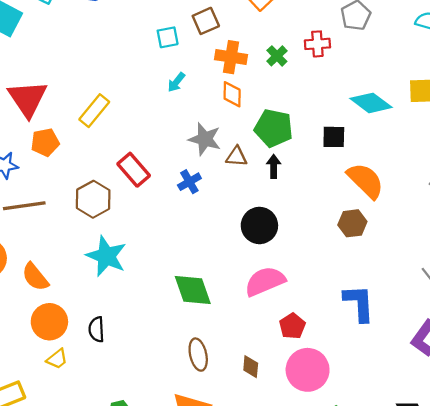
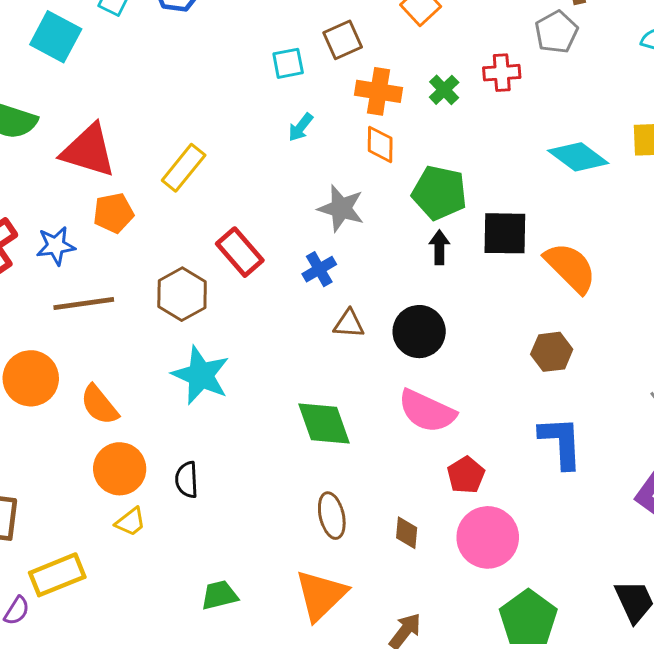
red triangle: (28, 99) -> (88, 151), turned -39
black square: (334, 137) -> (505, 233), moved, size x1.4
brown triangle: (236, 157) -> (349, 324), moved
brown hexagon: (352, 223) -> (552, 352), moved
pink semicircle: (265, 281) -> (427, 411), turned -132

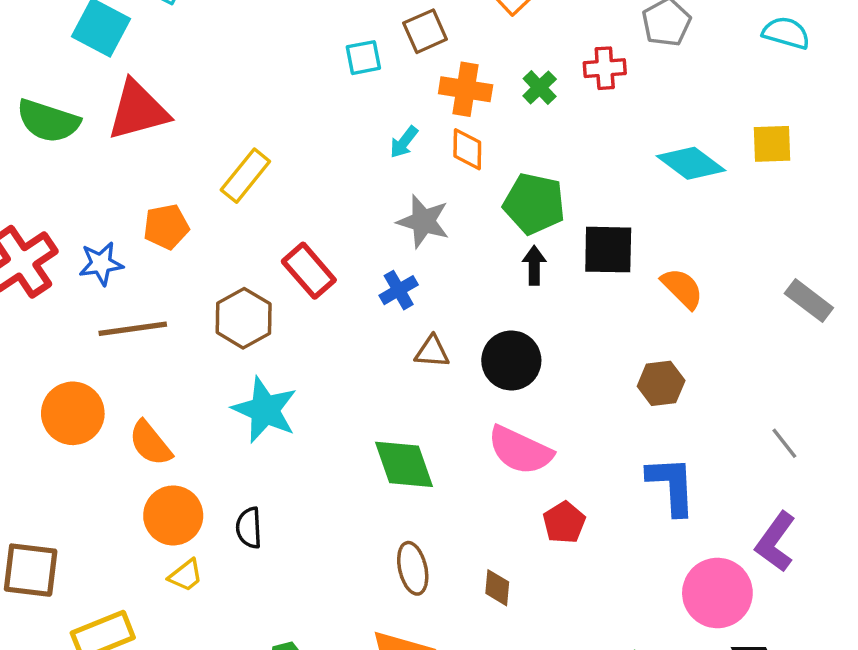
cyan arrow: (301, 127) -> (404, 142), moved
red triangle: (88, 151) -> (138, 110), moved, turned -32
orange semicircle: (570, 268) -> (682, 288), size x0.7
pink circle: (488, 537) -> (717, 593), moved

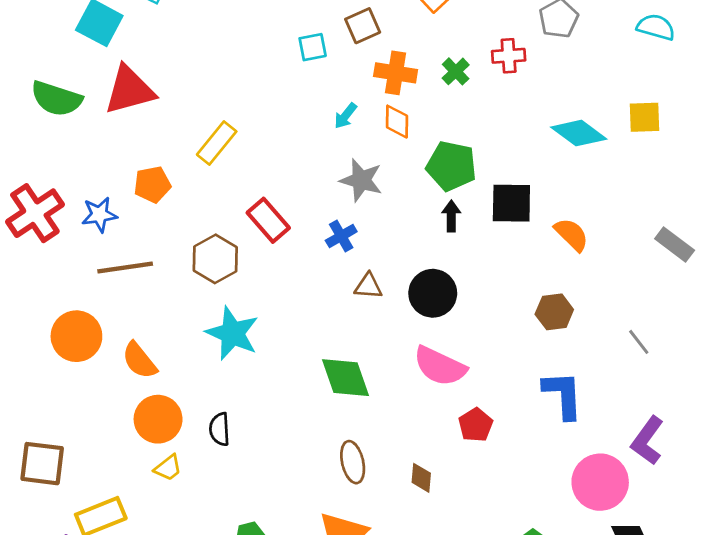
gray line: (784, 443) -> (639, 342), moved

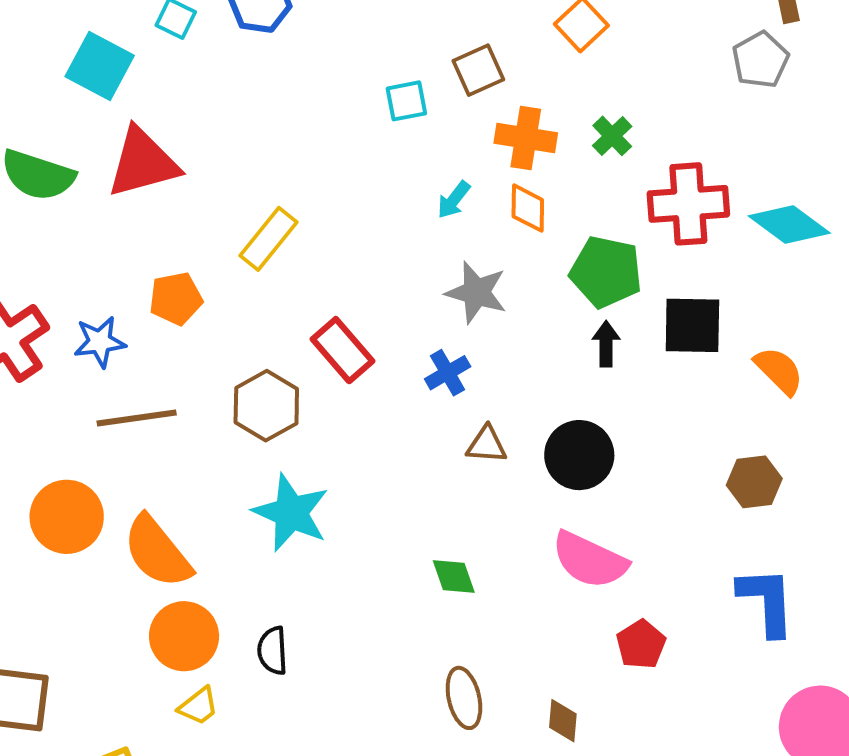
red cross: (509, 56) -> (688, 204), moved, size x1.6
orange semicircle: (139, 361) -> (157, 552), size x1.4
green diamond: (345, 378) -> (454, 577), size x0.6

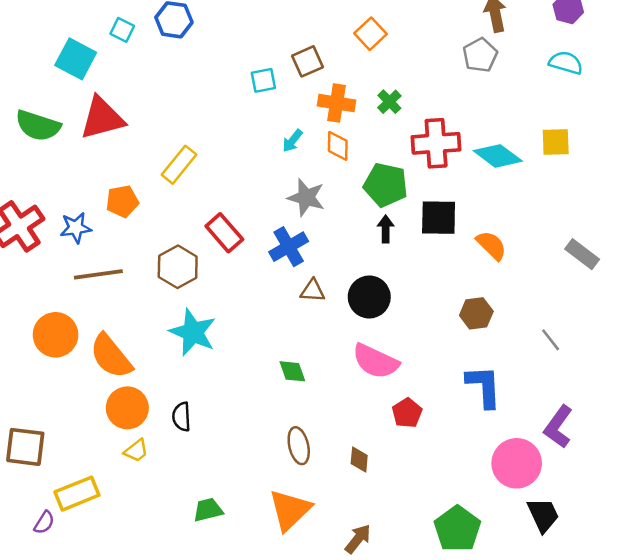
blue cross: (448, 373) -> (289, 247), size x1.4

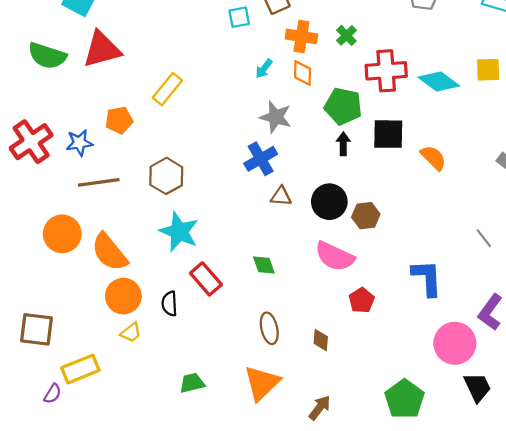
red rectangle: (224, 233) -> (206, 279), moved
brown hexagon: (476, 313) -> (366, 216), moved

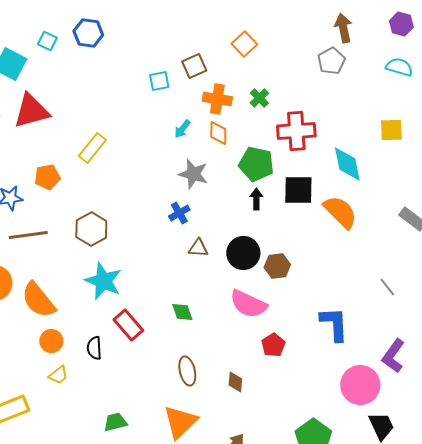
cyan diamond: (439, 82) -> (347, 164), moved, turned 42
orange semicircle: (433, 158) -> (340, 212), size x1.4
blue cross: (261, 159) -> (179, 213), size x0.7
orange circle: (123, 296) -> (51, 341), size x0.7

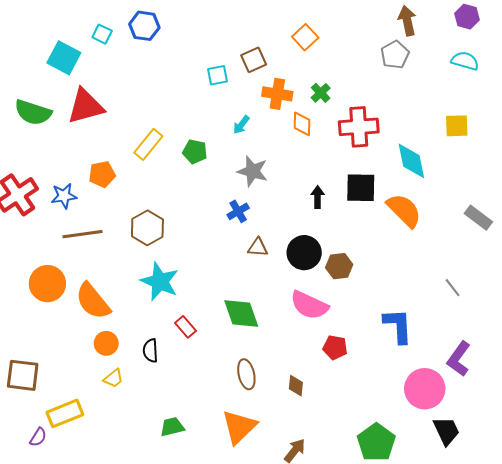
orange diamond: (218, 133) -> (302, 124), moved
green pentagon: (256, 164) -> (195, 152), moved, size x0.7
green diamond: (182, 312) -> (241, 313), size x1.6
red rectangle: (128, 325) -> (186, 327), size x0.7
red pentagon: (273, 345) -> (335, 347), turned -30

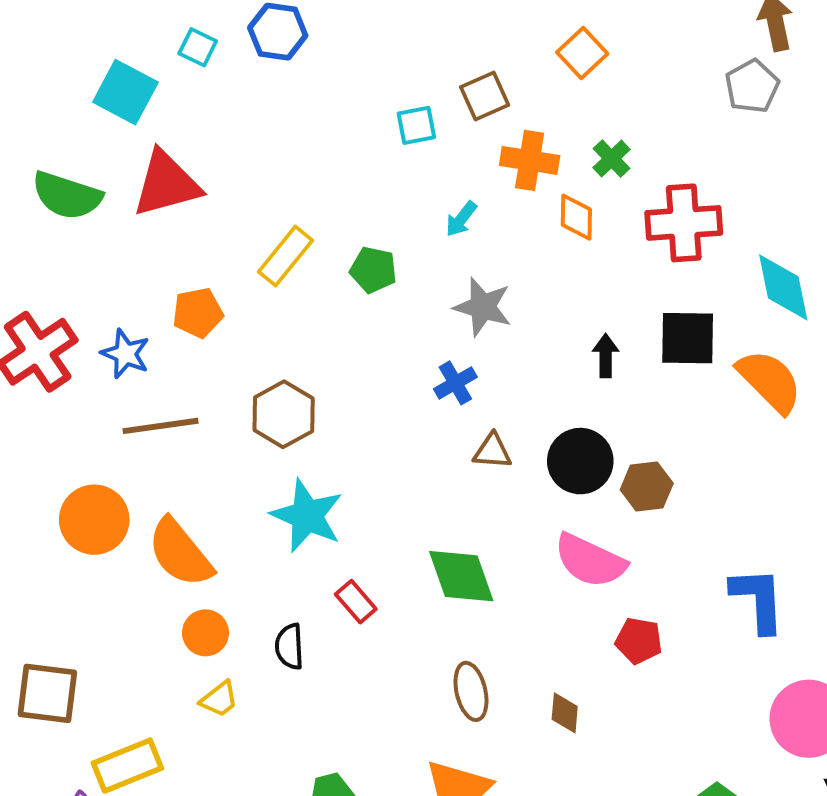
blue star: (64, 196) -> (125, 354), turned 30

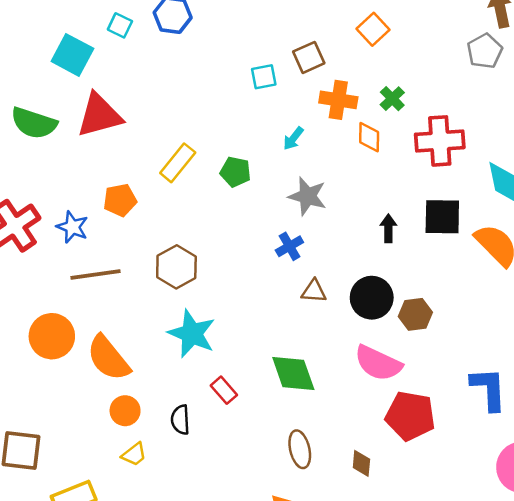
red pentagon: (639, 641) -> (410, 416), size x1.6

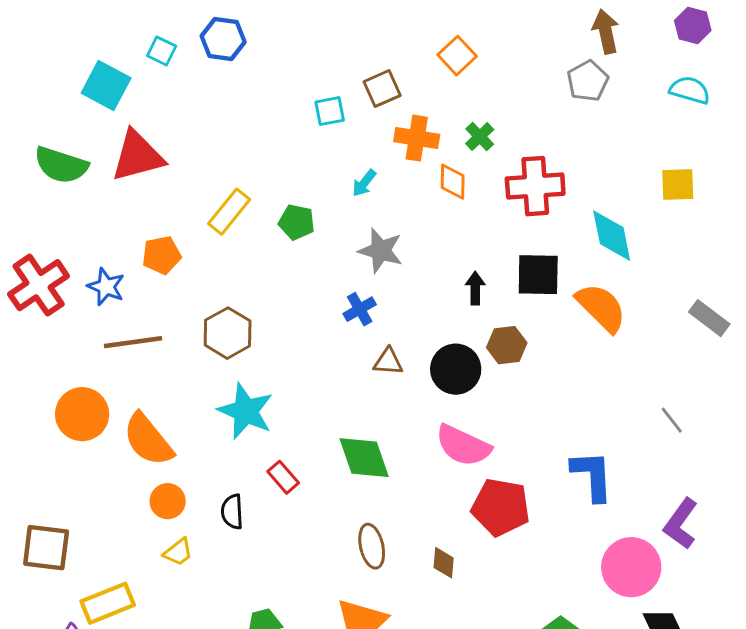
brown hexagon: (415, 314) -> (507, 345), moved

